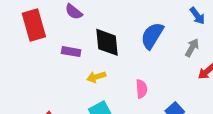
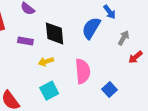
blue arrow: (197, 16) -> (110, 12), moved
pink semicircle: (142, 89) -> (83, 71), size x1.6

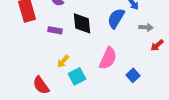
gray arrow: (124, 38) -> (146, 27), turned 64
yellow arrow: (46, 62) -> (63, 61), moved, turned -32
pink semicircle: (83, 71) -> (108, 58), turned 30

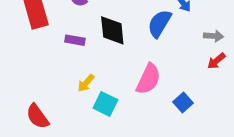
gray arrow: (146, 27) -> (214, 36), moved
cyan square: (77, 76) -> (105, 104), turned -36
red semicircle: (41, 85) -> (37, 116), moved

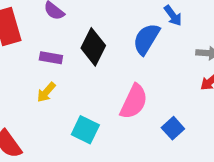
black diamond: (112, 30) -> (93, 47), turned 32
yellow arrow: (86, 83) -> (46, 92), moved

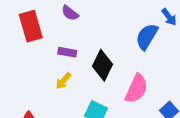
black diamond: (93, 47) -> (102, 65), moved

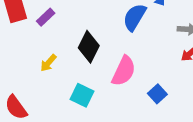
purple rectangle: (67, 52) -> (46, 17), moved, turned -54

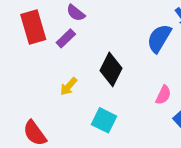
pink semicircle: (124, 71) -> (163, 95), moved, size x0.6

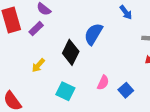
blue semicircle: (159, 38) -> (93, 34), moved
pink semicircle: (163, 95) -> (103, 83), moved

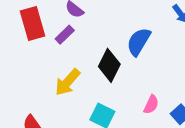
yellow arrow: (38, 65) -> (67, 82), size x1.5

